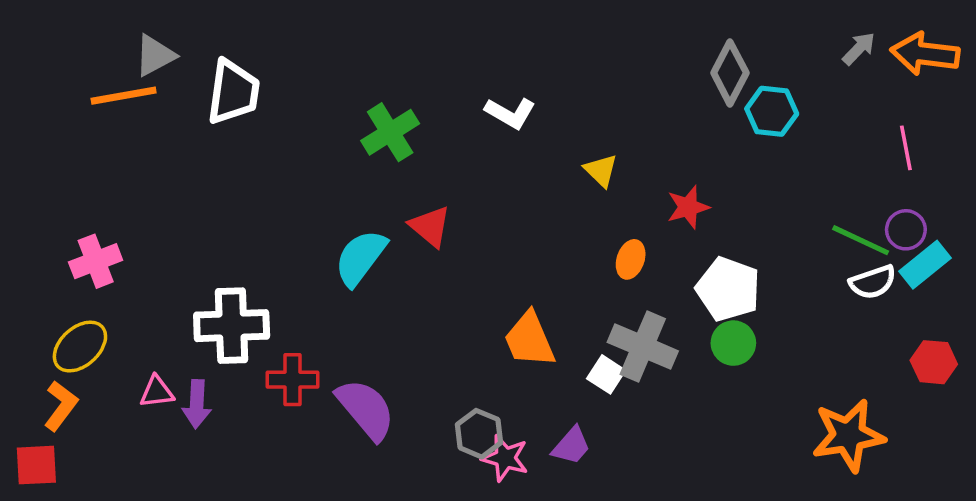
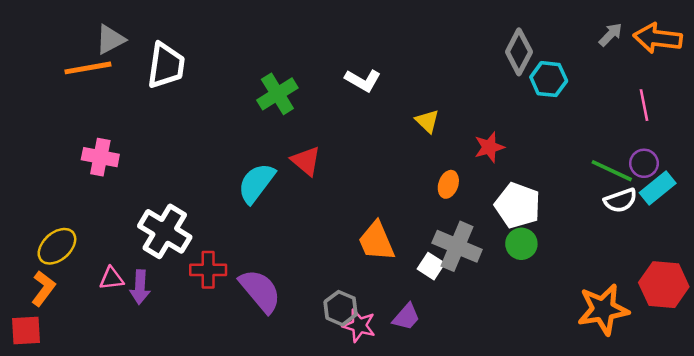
pink cross: (96, 261) -> (100, 157), moved, turned 32
white cross: (232, 326) -> (165, 231), turned 33
red hexagon: (934, 362) -> (664, 285), moved, size x1.5

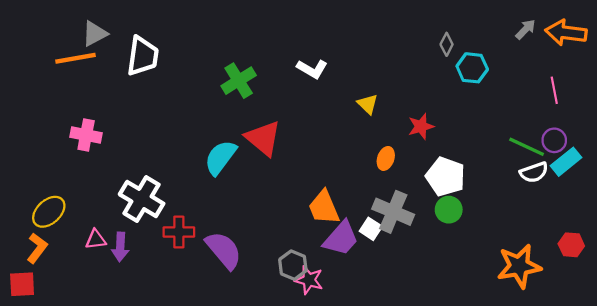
gray diamond: (519, 52) -> (447, 44), size x0.6
red triangle: (306, 161) -> (263, 138), size x1.4
red hexagon: (664, 285) -> (571, 245), size x0.6
purple trapezoid: (406, 317) -> (341, 238), moved, size x1.5

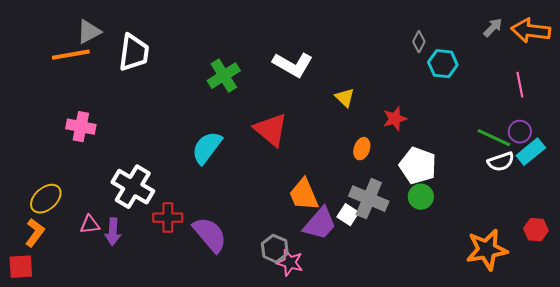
white L-shape: (312, 69) -> (293, 65), size x1.4
red triangle: (263, 138) -> (271, 130), moved

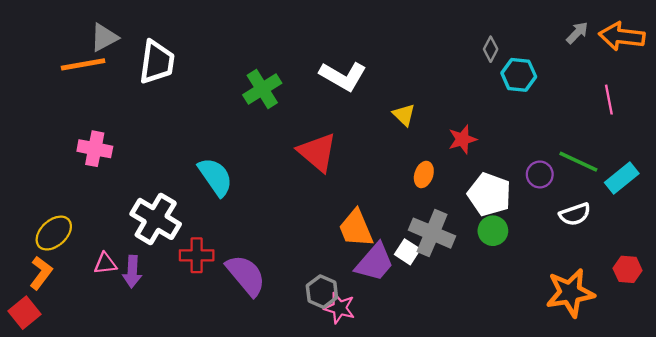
purple circle: (520, 132) -> (540, 174), moved
cyan semicircle: (207, 148) -> (215, 177), moved, turned 108
white semicircle: (501, 162) -> (575, 214), moved
red square: (21, 267) -> (25, 313), turned -36

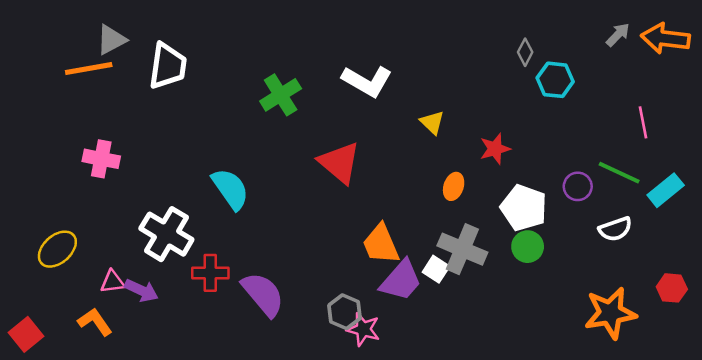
pink line: (609, 100) -> (643, 122), moved
purple arrow: (132, 272) -> (141, 290), turned -68
orange L-shape: (41, 273) -> (95, 322), moved, turned -72

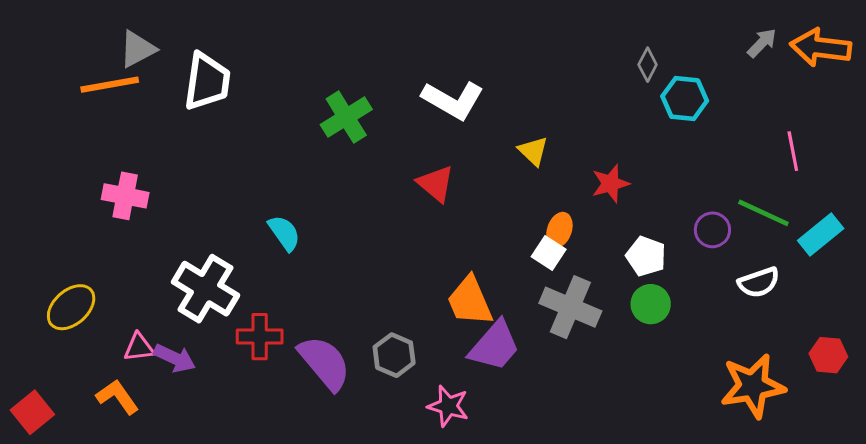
red triangle: (339, 163) -> (436, 184), moved, size x0.7
cyan semicircle: (230, 189) -> (284, 233), size x0.7
white pentagon: (524, 208) -> (646, 256), size x0.7
white square: (436, 269) -> (549, 253), moved
gray hexagon: (345, 312) -> (394, 355), moved

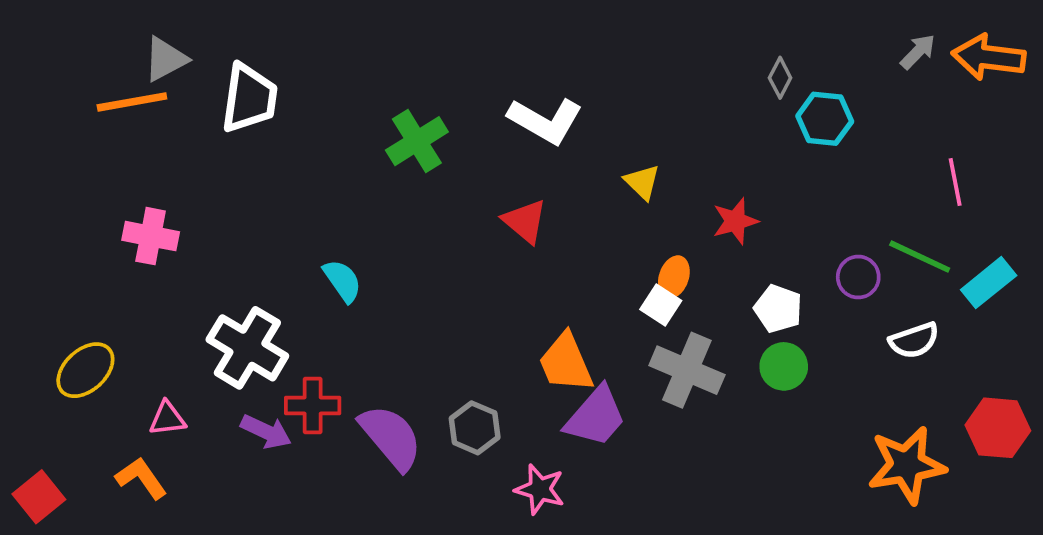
red hexagon: (828, 355) -> (998, 428), size x1.4
purple arrow: (175, 358) -> (266, 432), moved

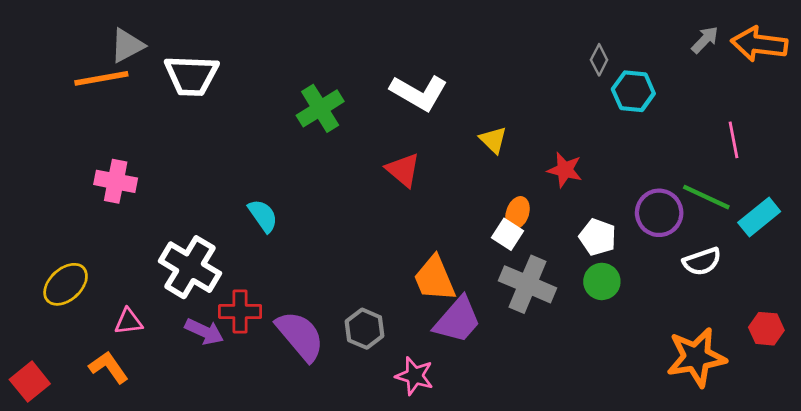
white trapezoid: (249, 98) -> (191, 76), turned 84
red star: (735, 221) -> (565, 170), turned 30
purple circle: (858, 277) -> (659, 213), size x1.4
red hexagon: (998, 428) -> (766, 329), size x0.7

